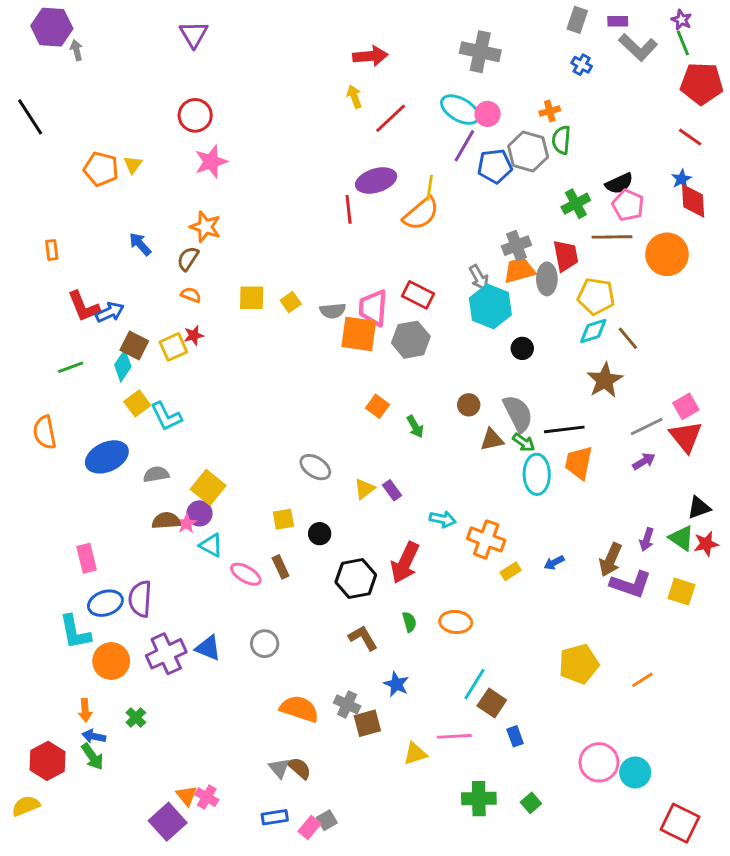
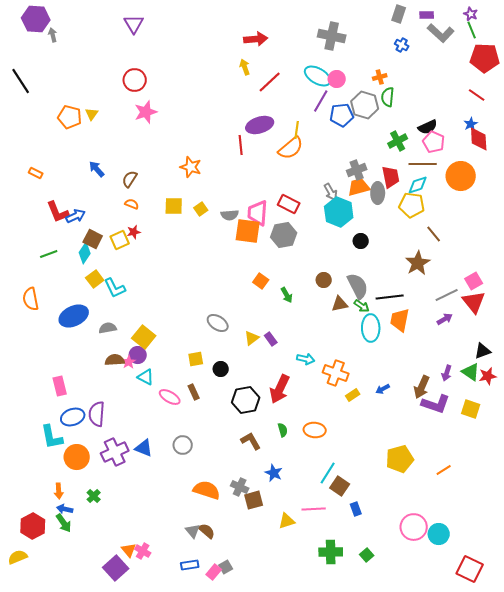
orange star: (205, 227) -> (191, 167), moved
orange rectangle: (52, 250) -> (36, 173), turned -56
cyan diamond: (593, 331) -> (418, 185), moved

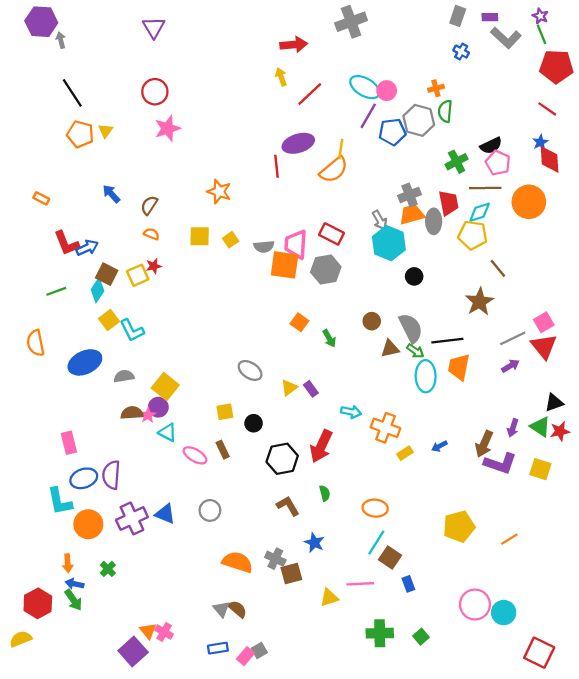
gray cross: (332, 36) -> (351, 22), moved, turned -32
black line: (21, 81) -> (72, 93), moved
orange ellipse: (315, 430) -> (375, 508), moved

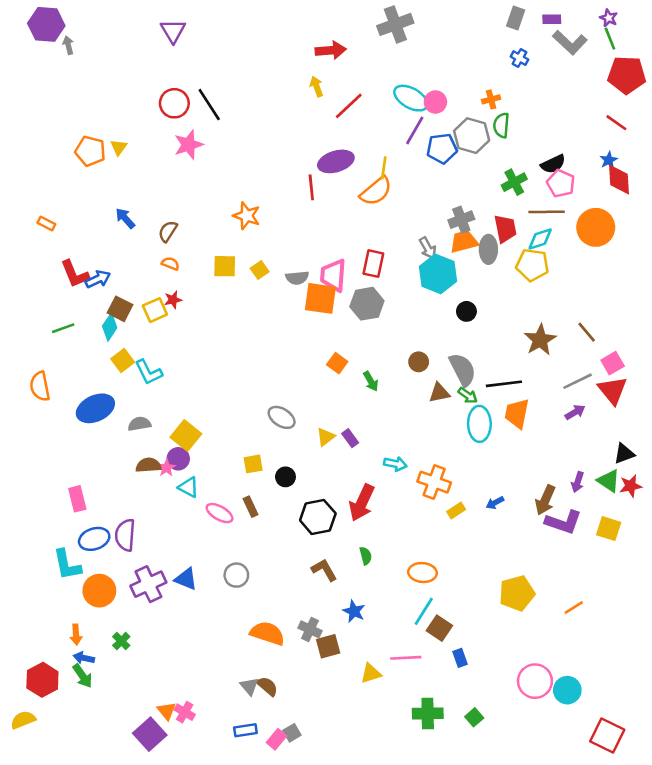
black line: (72, 93) -> (209, 105), moved
red rectangle: (332, 234) -> (373, 264), turned 75
brown line: (498, 268) -> (587, 332), moved

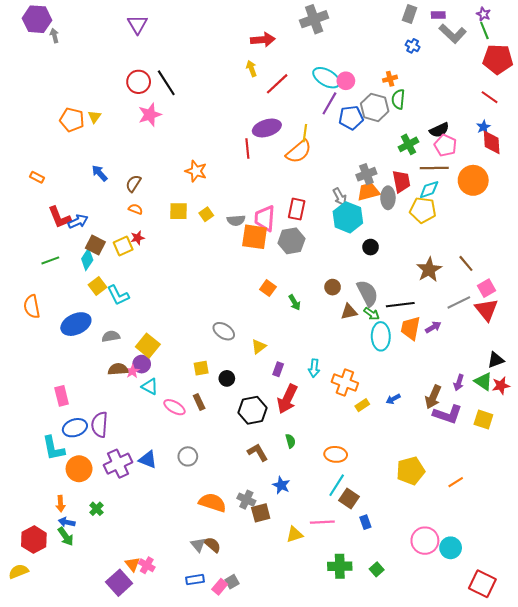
purple arrow: (575, 412) -> (433, 327), moved
purple rectangle: (350, 438) -> (278, 369), moved, turned 56
cyan arrow: (395, 464) -> (314, 368), turned 84

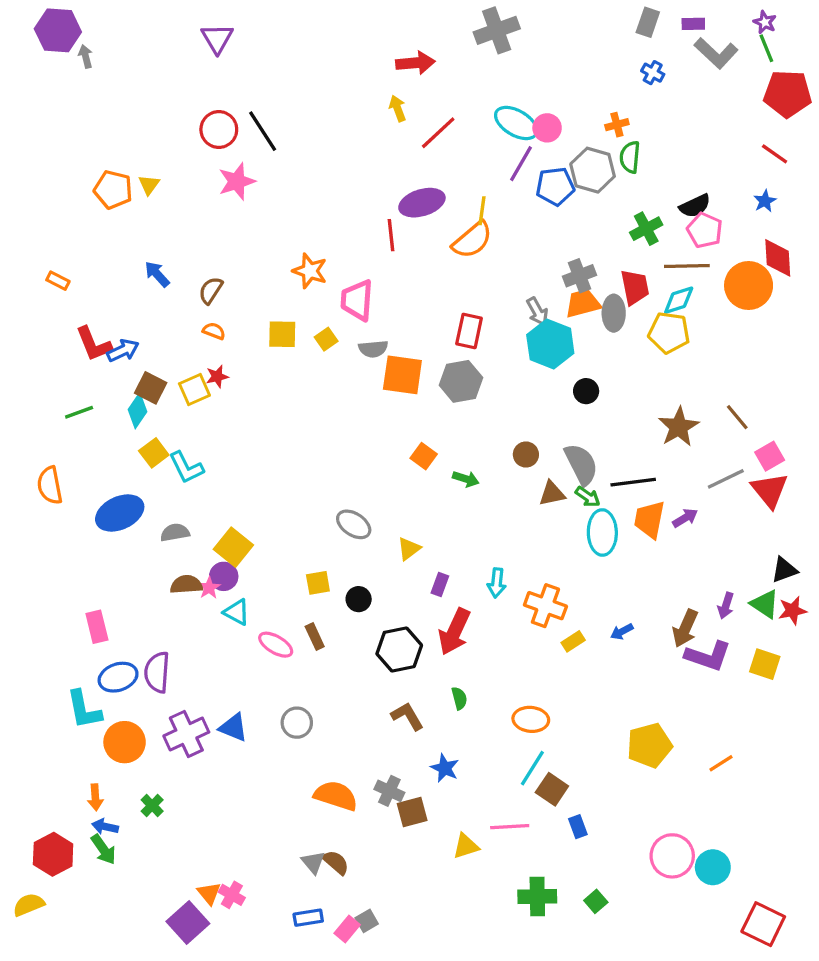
red diamond: (492, 142) -> (778, 258), moved
pink trapezoid: (265, 218) -> (357, 300), moved
green arrow: (295, 302) -> (466, 479), turned -42

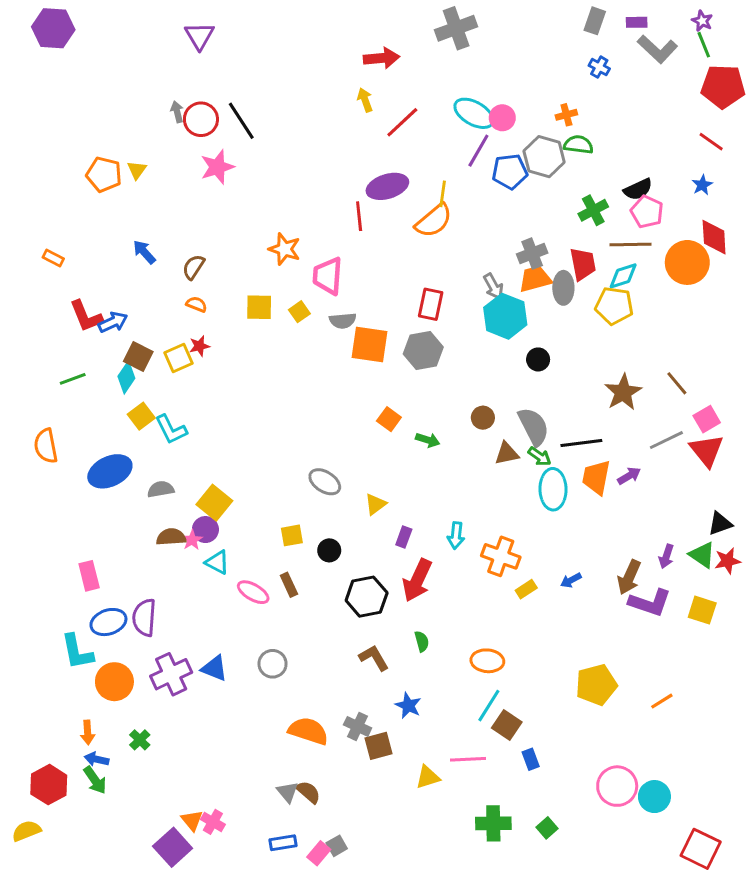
gray arrow: (86, 56) -> (177, 112), moved
green semicircle: (630, 157) -> (578, 145), turned 92

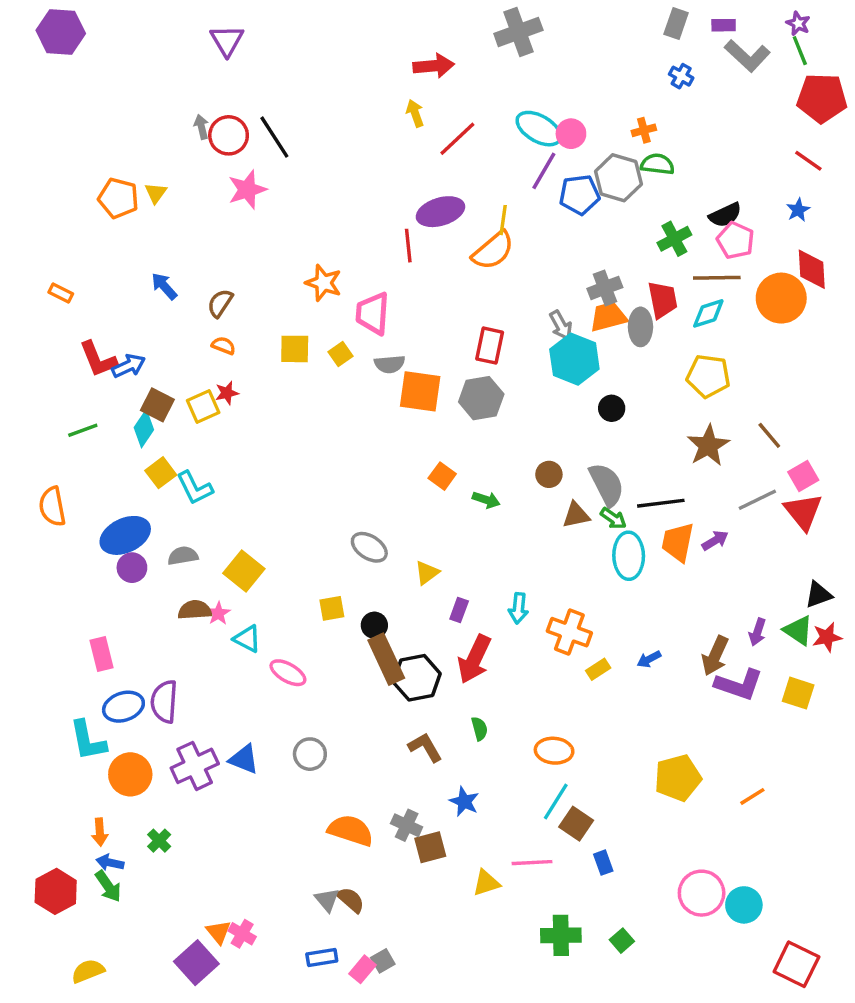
yellow pentagon: (614, 306) -> (708, 376), moved
purple circle: (205, 530) -> (132, 568), moved
brown rectangle: (289, 585) -> (386, 659), moved, size x1.8
yellow semicircle: (26, 831) -> (88, 971), moved

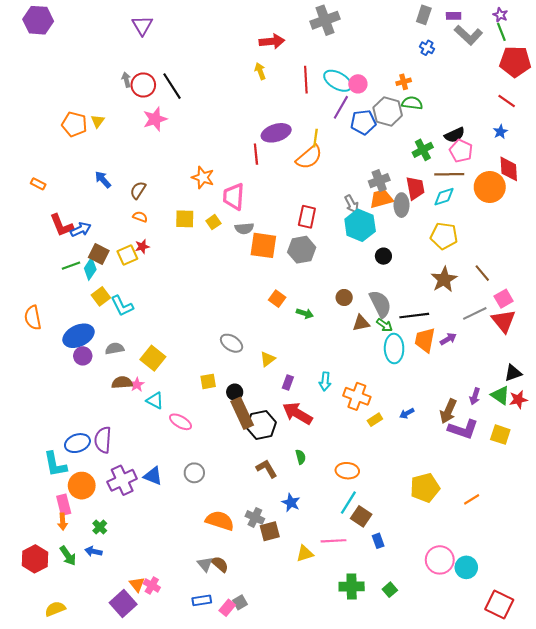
red line: (457, 139) -> (306, 80), moved, turned -50
green line: (83, 430) -> (71, 266), moved
pink rectangle: (101, 654) -> (64, 505), moved
red arrow: (474, 659) -> (297, 413), turned 96
blue arrow: (110, 863) -> (93, 551), moved

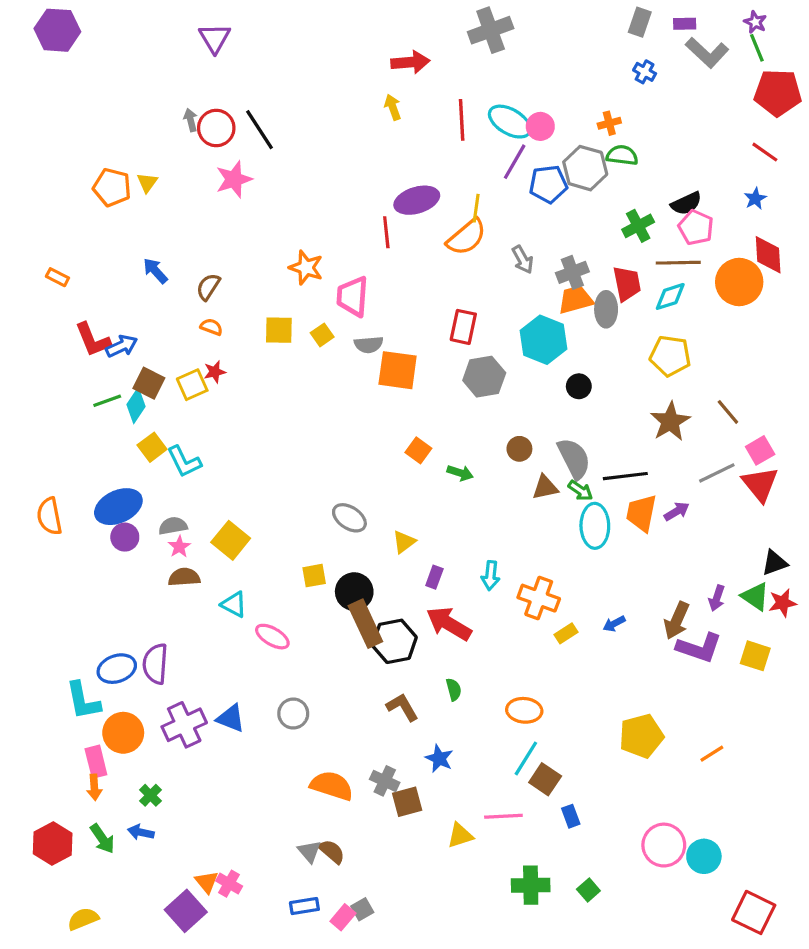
gray arrow: (352, 204) -> (523, 260), moved
gray hexagon: (302, 250) -> (484, 377), moved
orange semicircle: (33, 318) -> (49, 516), moved
pink star: (137, 385) -> (179, 547), moved
black circle: (235, 392) -> (354, 592), size x1.5

